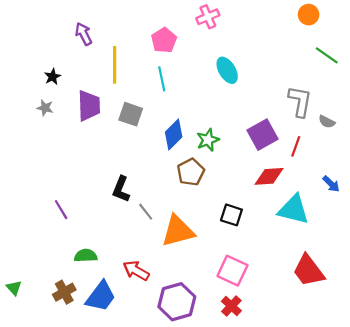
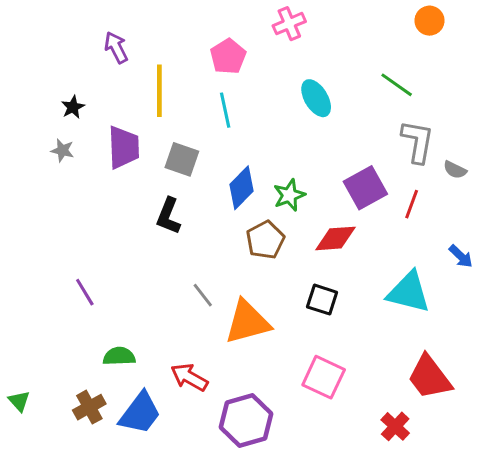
green line: (327, 55) -> (397, 85), moved
red diamond: (269, 176) -> (336, 238), moved
black L-shape: (121, 189) -> (168, 216), moved
red cross: (231, 306) -> (395, 426), moved

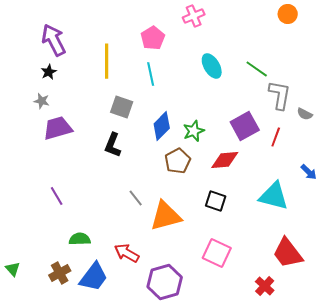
purple arrow: (116, 47) -> (54, 40), moved, size x1.5
green line: (397, 85) -> (257, 69), moved
purple trapezoid: (124, 147) -> (58, 128), moved, turned -104

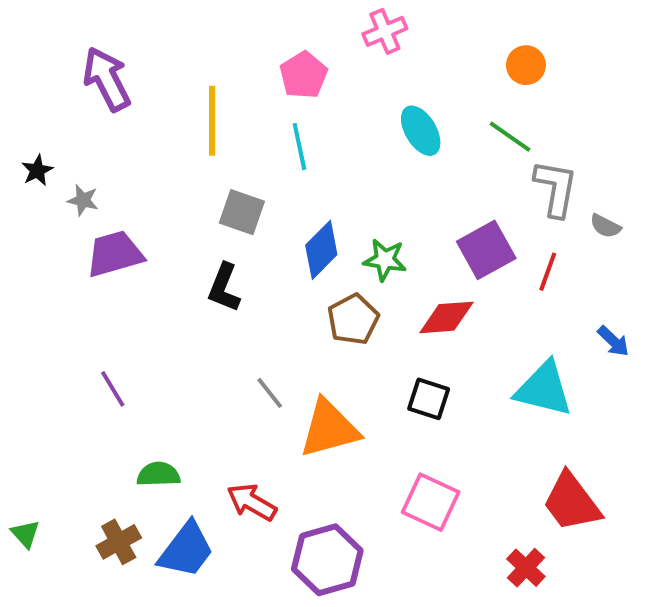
orange circle: (288, 14) -> (526, 65), moved
black star: (49, 72) -> (37, 170), moved
green star: (194, 131) -> (385, 260), turned 30

